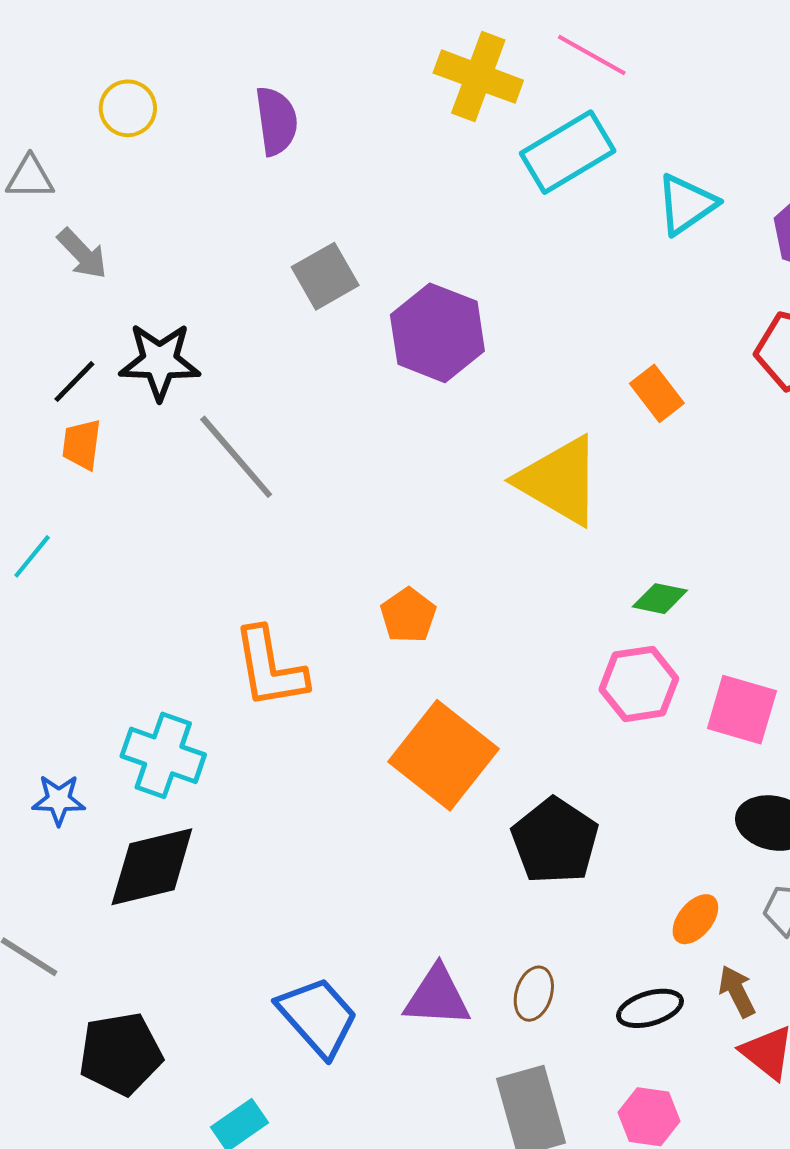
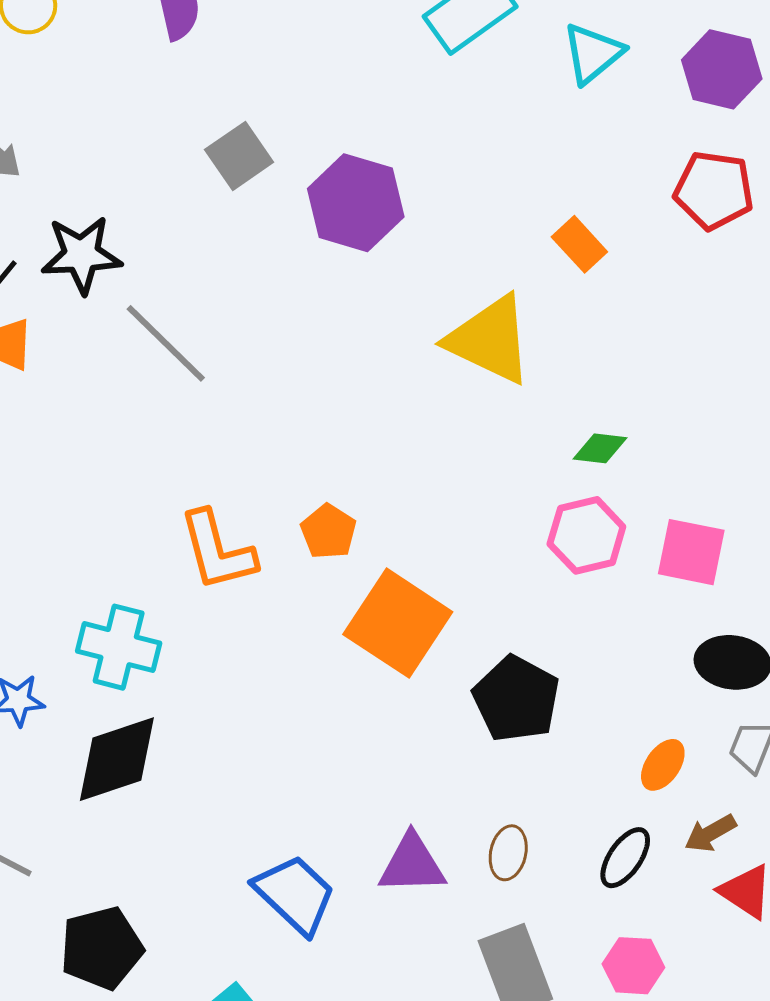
orange pentagon: (408, 615) -> (328, 532), moved
brown arrow: (737, 991) -> (710, 833), turned -88
black ellipse: (650, 1008) -> (625, 858), turned -34

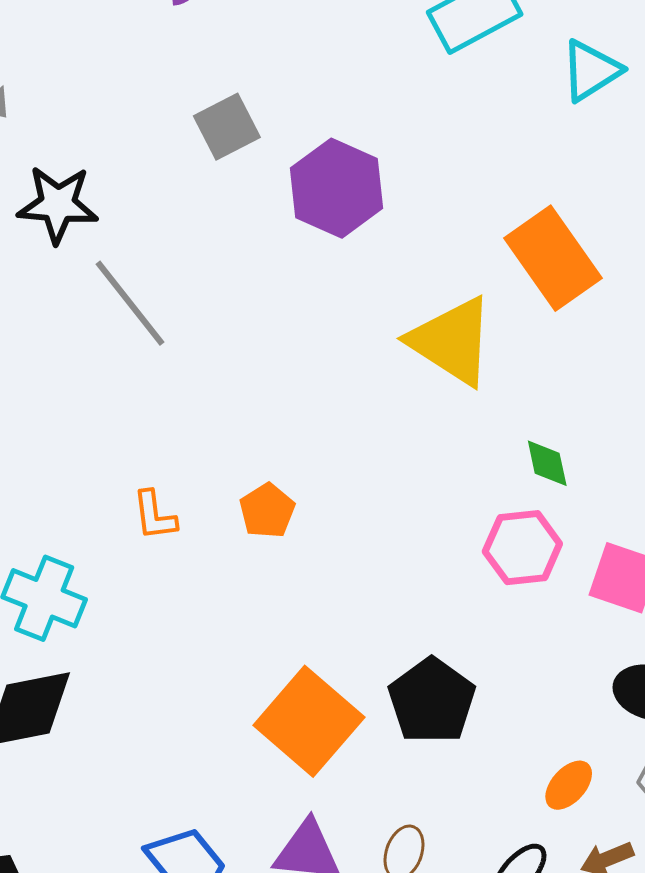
orange rectangle: (579, 244) -> (553, 258), size x1.8
green diamond: (600, 448) -> (547, 463), turned 64
orange L-shape: (217, 551) -> (154, 515), size x0.6
orange square: (398, 623) -> (309, 721), moved

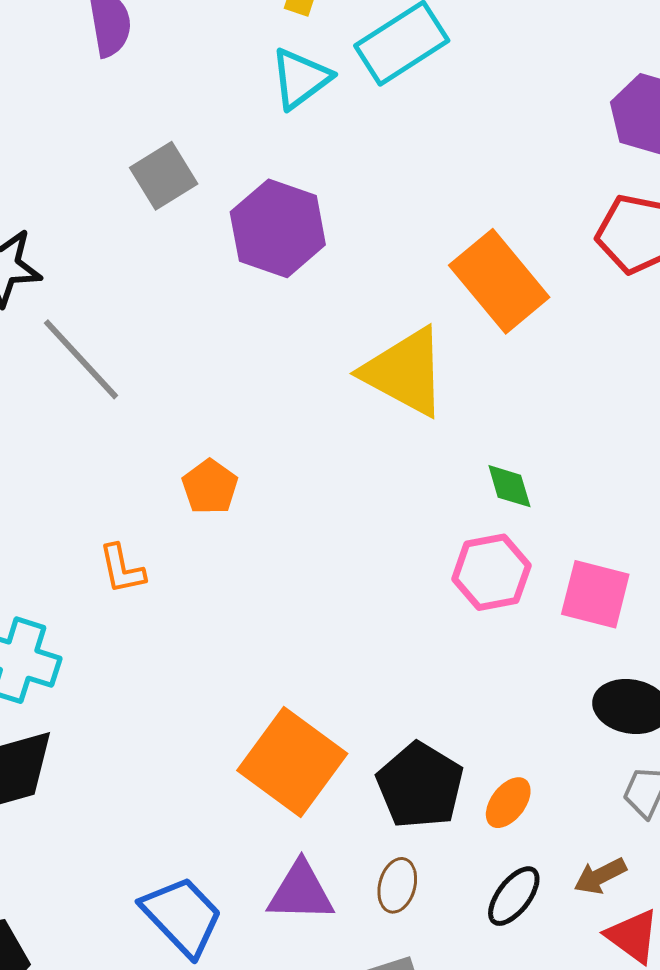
cyan triangle: (591, 71) -> (301, 78), moved
orange pentagon: (267, 511) -> (210, 487), moved
black pentagon: (432, 701) -> (420, 785), moved
orange ellipse: (569, 785) -> (508, 803), moved

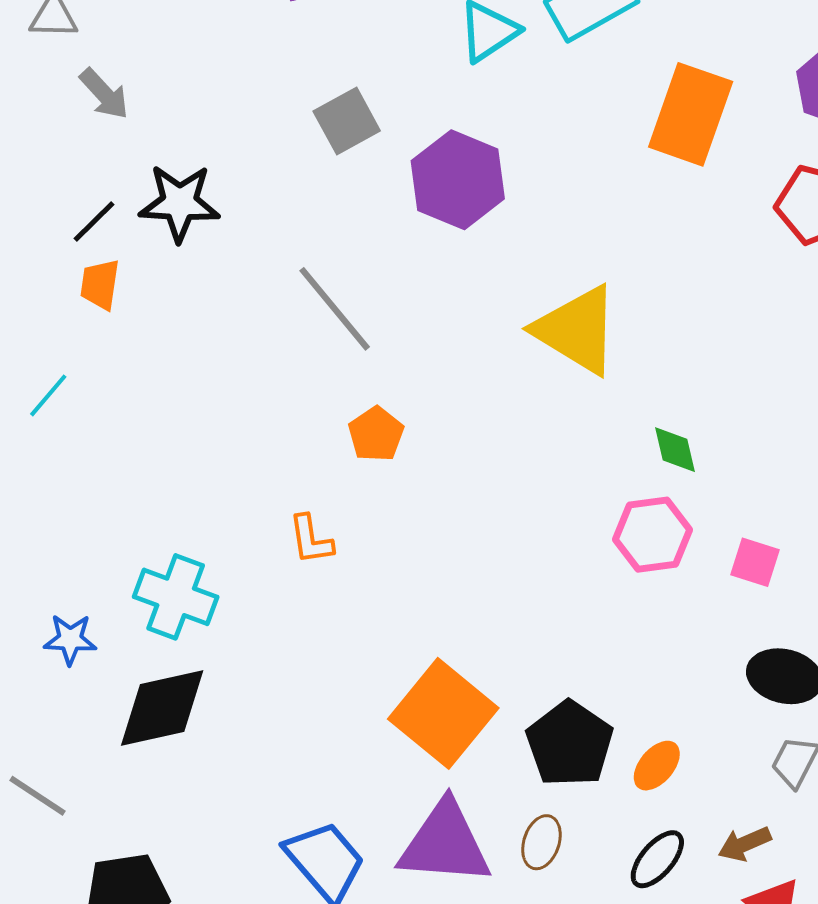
orange rectangle: (499, 281) -> (691, 114), moved, turned 56
gray line: (81, 359) -> (335, 309), moved
orange L-shape: (122, 569) -> (311, 540), moved
pink square: (595, 594) -> (755, 562), size x0.7
purple triangle: (301, 892) -> (445, 843), size x1.4

